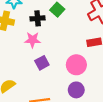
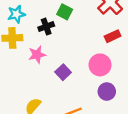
pink star: (32, 40) -> (37, 55), moved

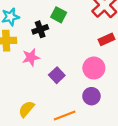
purple circle: (107, 92) -> (91, 96), moved

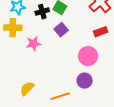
black cross: (40, 29) -> (42, 12), moved
purple square: (57, 75) -> (61, 30), moved

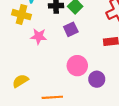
pink circle: (88, 56) -> (77, 66), moved
purple circle: (85, 81) -> (97, 79), moved

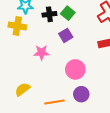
pink star: (39, 36) -> (42, 53), moved
purple circle: (97, 79) -> (81, 94), moved

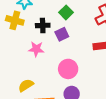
black cross: (49, 14) -> (43, 25), moved
yellow semicircle: (22, 89) -> (26, 85), moved

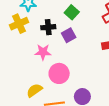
yellow cross: (15, 20) -> (19, 24), turned -36
pink circle: (68, 69) -> (59, 73), moved

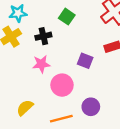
purple square: (69, 35) -> (85, 61), moved, turned -32
yellow semicircle: (34, 90) -> (25, 108), moved

